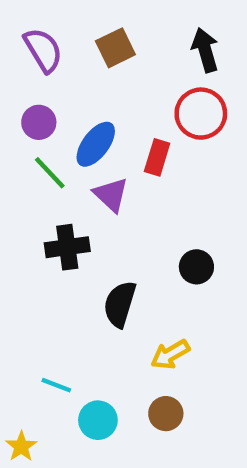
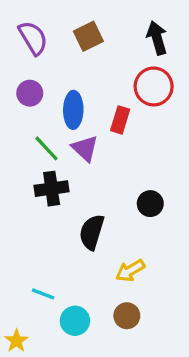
blue ellipse: (96, 144) -> (73, 110), turned -36
green line: (50, 173) -> (47, 148), moved

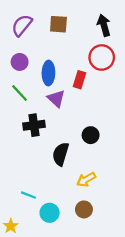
brown square: (88, 36) -> (58, 24), turned 30
purple semicircle: (33, 38) -> (22, 25), turned -110
green line: (47, 148) -> (20, 93), moved
black circle: (150, 204) -> (91, 135), moved

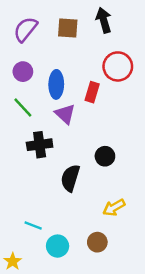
black arrow: (104, 25) -> (104, 20), moved
yellow arrow: (86, 180) -> (114, 208), moved

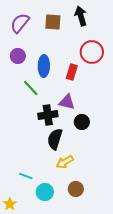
green line: (23, 108) -> (31, 88), moved
purple triangle: (65, 114) -> (67, 102), moved, turned -30
black cross: (40, 145) -> (48, 115), moved
yellow arrow: (114, 208) -> (65, 162), moved

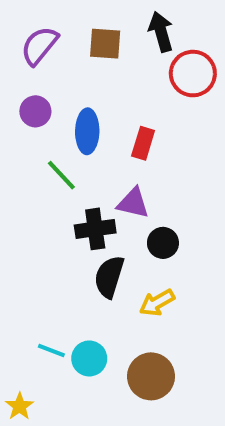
red circle: (92, 52) -> (193, 74), moved
yellow arrow: (65, 162) -> (157, 303), moved
brown circle: (76, 189) -> (151, 376), size x1.5
cyan circle: (45, 192) -> (89, 358), moved

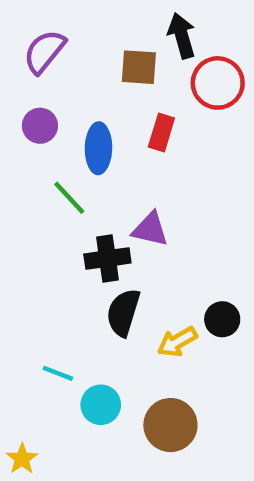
brown square: (105, 44) -> (139, 67), moved
red rectangle: (143, 143) -> (161, 132), moved
black circle: (163, 243) -> (222, 319), moved
cyan line: (51, 350) -> (58, 373), moved

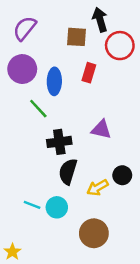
purple circle: (40, 126) -> (22, 69), size x1.5
purple triangle: (150, 229) -> (101, 130), moved
cyan circle: (101, 405) -> (57, 207), moved

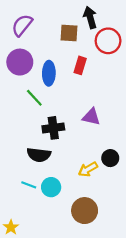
black semicircle: (68, 172) -> (39, 155), moved, turned -100

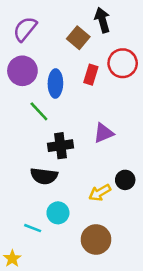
brown square: (69, 33) -> (78, 38), turned 36
red circle: (108, 41) -> (123, 63), moved
purple triangle: (91, 117) -> (104, 133), turned -36
cyan line: (29, 185) -> (33, 228), moved

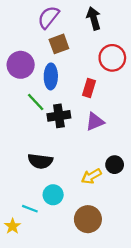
purple semicircle: (25, 29) -> (48, 17), moved
brown square: (78, 38) -> (59, 44), moved, turned 30
red rectangle: (91, 75) -> (89, 88), moved
black cross: (60, 146) -> (59, 116), moved
yellow star: (12, 259) -> (12, 226), moved

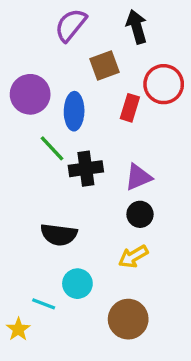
brown square: (59, 44) -> (104, 66), moved
red rectangle: (89, 88) -> (130, 108), moved
black circle: (115, 165) -> (140, 214), moved

